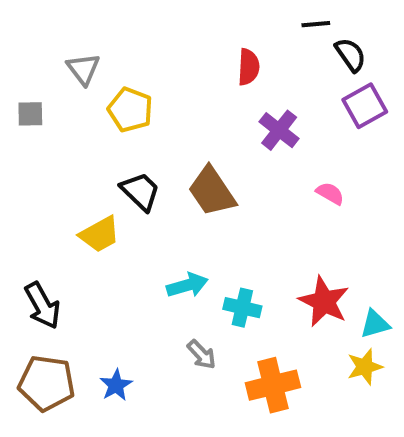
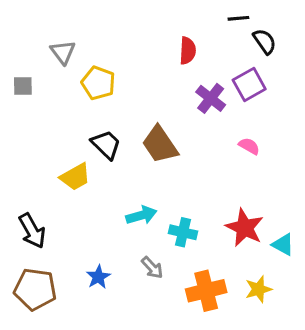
purple square: (365, 106) -> (249, 84), moved
cyan triangle: (375, 324) -> (283, 245), turned 45
yellow star: (365, 367) -> (258, 289), moved
blue star: (116, 385) -> (98, 277), moved

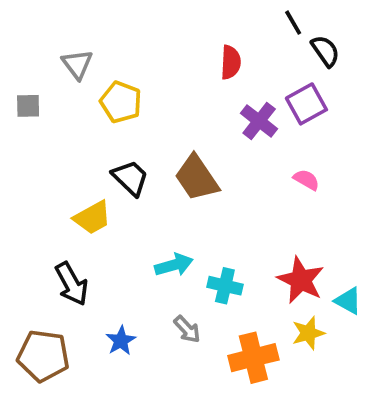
black line: (238, 18) -> (293, 23), turned 65
black arrow: (32, 231) -> (72, 284), moved
yellow star: (258, 289) -> (308, 333), moved

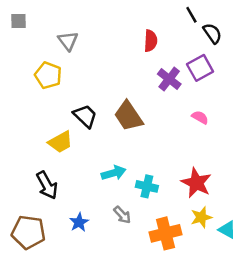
gray triangle: (77, 64) -> (68, 41), moved
yellow pentagon: (121, 102) -> (48, 75), moved
gray square: (28, 106) -> (19, 21), moved
cyan triangle: (348, 301) -> (227, 230), moved

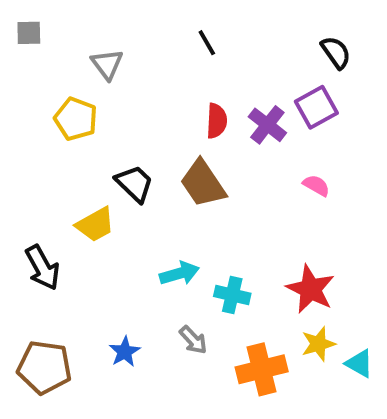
black line: (191, 15) -> (207, 43), moved
red semicircle: (151, 41) -> (217, 121), moved
black arrow: (47, 185) -> (42, 268), moved

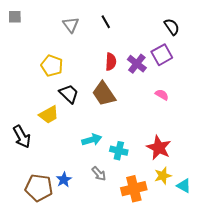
gray triangle: (107, 64) -> (71, 25), moved
yellow pentagon: (76, 119) -> (52, 66), moved
brown pentagon: (44, 367) -> (39, 188), moved

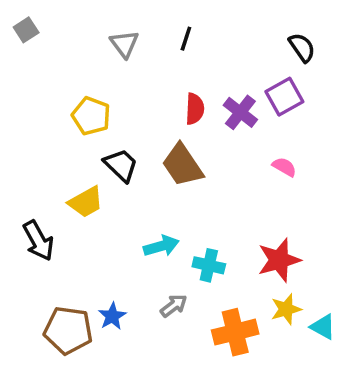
gray square: (15, 17) -> (26, 30), turned -32
black line: (106, 22) -> (186, 39), turned 48
red star: (159, 148) -> (279, 260), turned 30
gray arrow: (99, 174) -> (174, 306), turned -84

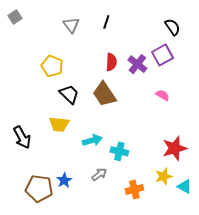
yellow trapezoid: (86, 202) -> (59, 124), moved, turned 35
red star: (279, 260) -> (175, 148), moved
orange cross: (235, 332) -> (134, 189), size x0.7

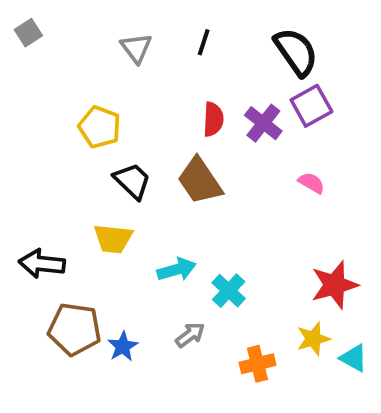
black semicircle: (173, 27) -> (296, 52), moved, size x1.5
black arrow: (22, 137) -> (42, 264), turned 125
cyan cross: (119, 151) -> (229, 291), turned 30
brown pentagon: (39, 188) -> (75, 329), moved

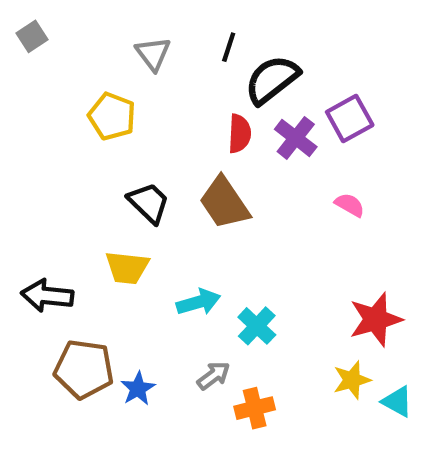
black semicircle: (296, 52) -> (272, 80), moved, turned -93
yellow pentagon: (100, 127) -> (112, 116), moved
orange cross: (258, 364) -> (255, 408), moved

